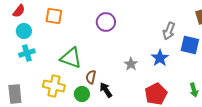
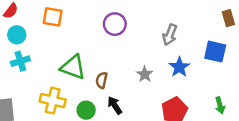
gray arrow: (169, 31) -> (170, 35), moved
brown semicircle: (91, 77) -> (102, 80), moved

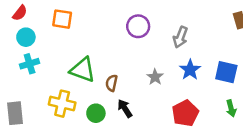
purple circle: (115, 24) -> (138, 26), moved
blue square: (215, 52) -> (226, 72), moved

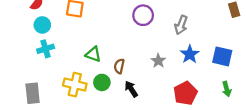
green triangle: (83, 70) -> (93, 54), size x0.7
green circle: (96, 113) -> (102, 82), moved

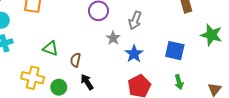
blue star: (190, 54) -> (134, 54), moved
gray star: (158, 61) -> (113, 38), moved
green circle: (102, 82) -> (59, 87), moved

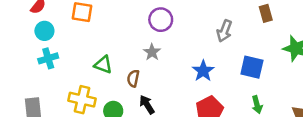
gray arrow: (135, 20) -> (224, 31), moved
gray star: (113, 38) -> (152, 52), moved

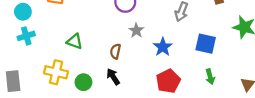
gray star: (152, 52) -> (136, 30), moved
brown semicircle: (133, 78) -> (115, 51), moved

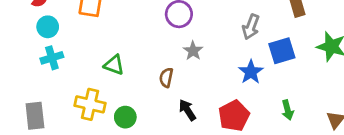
blue square: (206, 44) -> (282, 51), moved, turned -30
blue star: (163, 47) -> (251, 72), moved
black arrow: (113, 77) -> (187, 110), moved

